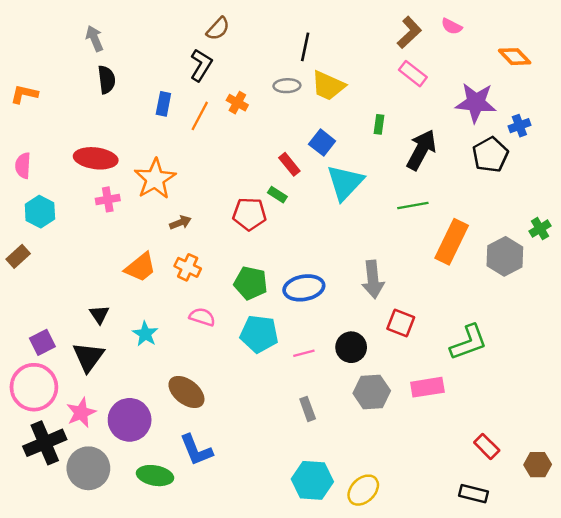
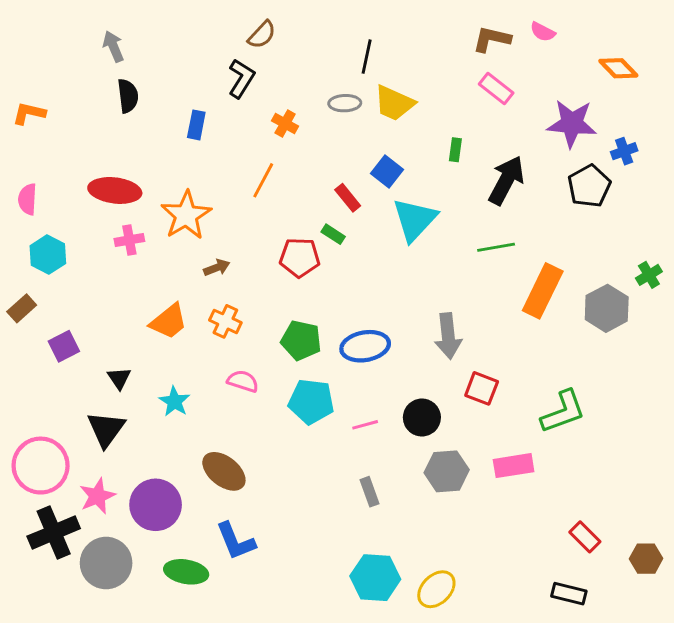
brown L-shape: (409, 32) -> (492, 39), turned -124
orange line: (200, 116) -> (263, 180), moved
purple square: (42, 342) -> (64, 346), moved

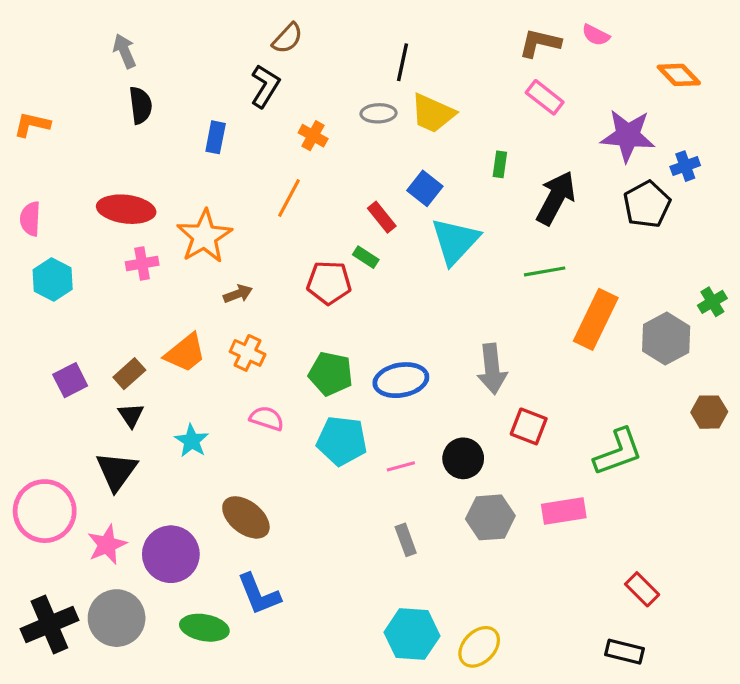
brown rectangle: (22, 308) -> (129, 374), moved
black cross: (54, 532) -> (49, 624), moved
brown hexagon: (646, 559) -> (709, 412), moved

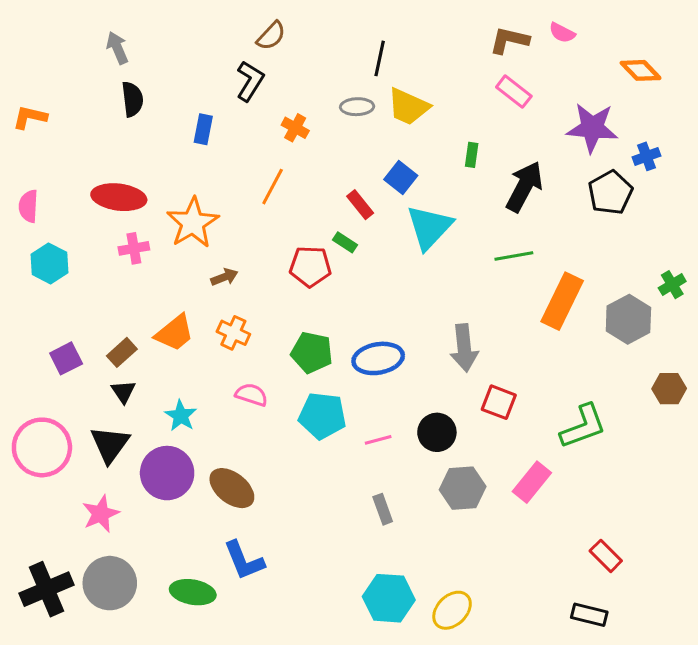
pink circle: (45, 511) -> (42, 447), moved
pink rectangle: (564, 511) -> (532, 482), turned -42
purple circle: (171, 554) -> (167, 473), moved

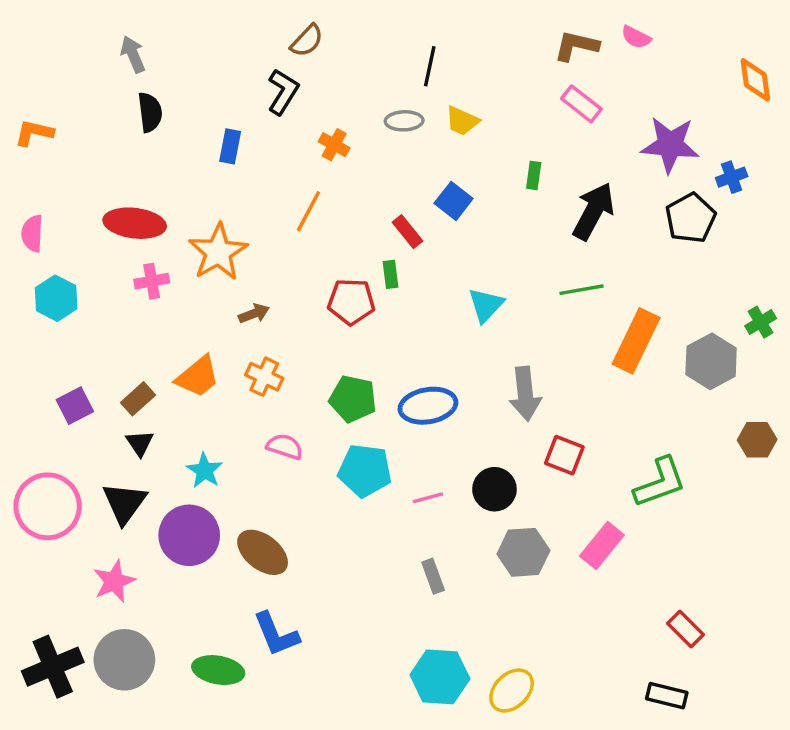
orange diamond: (640, 70) -> (755, 80), moved, turned 36
yellow trapezoid: (408, 107) -> (462, 121), size x0.7
cyan triangle: (429, 227) -> (486, 305), moved, size x0.7
green rectangle: (345, 242) -> (390, 274), turned 50

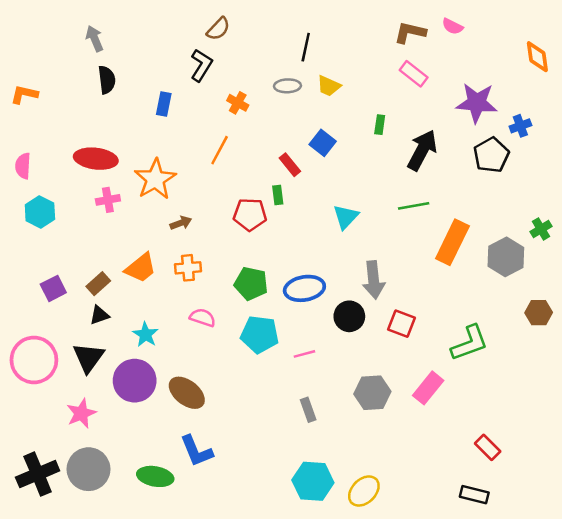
orange cross: (264, 377) -> (188, 268), turned -30
black triangle: (140, 443) -> (99, 315), turned 45
black circle: (494, 489) -> (349, 316), moved

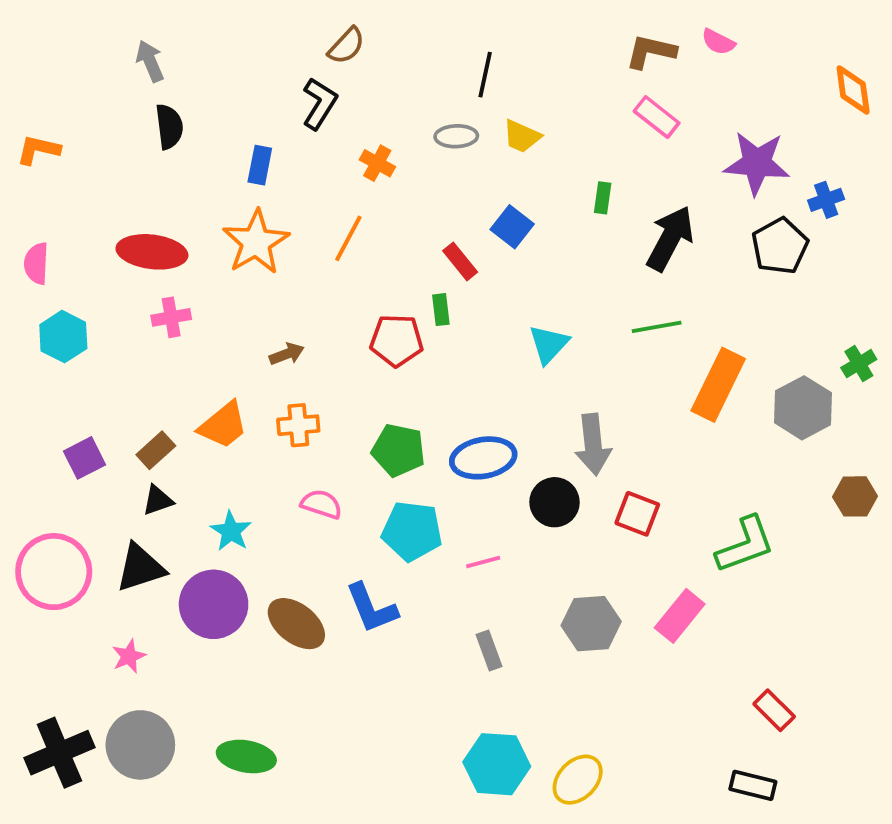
orange star: (155, 179) -> (256, 242), moved
black triangle: (89, 358) -> (140, 568), turned 36
pink star: (81, 413) -> (129, 656), size x0.7
blue L-shape: (196, 451) -> (372, 608), moved

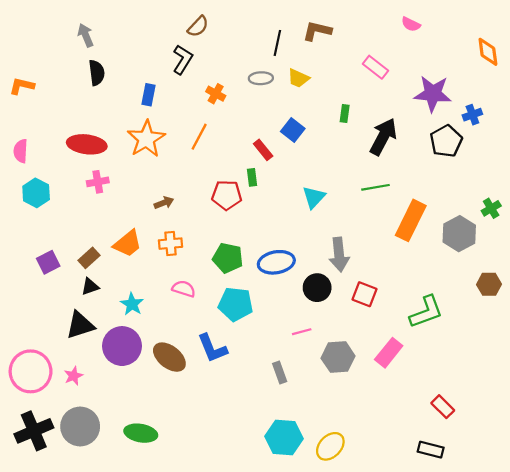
brown L-shape: (651, 51) -> (317, 31), moved
pink line: (483, 562) -> (302, 332), moved
pink circle: (54, 572) -> (31, 371), moved

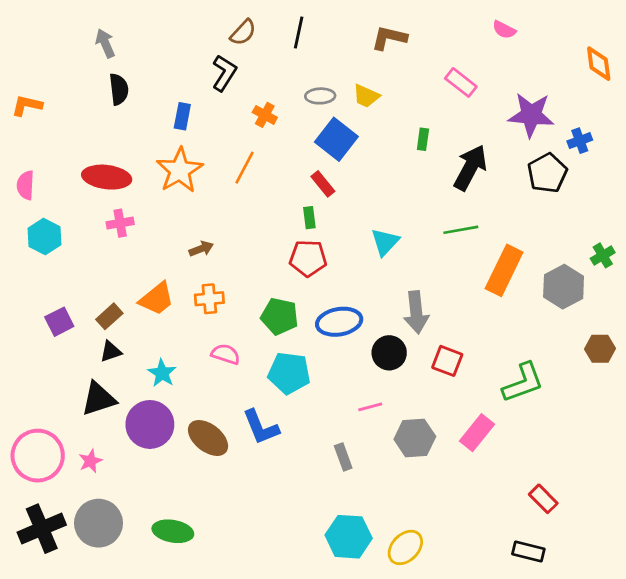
black line: (277, 43) -> (299, 32), moved
blue square: (293, 130) -> (336, 139), moved, size x1.4
red pentagon: (227, 195) -> (308, 258), moved

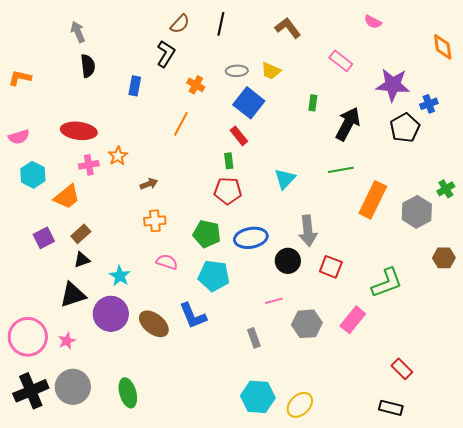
brown L-shape: (389, 38) -> (288, 28), turned 40
orange star: (180, 170) -> (118, 156), moved, size x0.6
pink semicircle: (26, 185) -> (19, 137), turned -110
orange trapezoid: (157, 299) -> (67, 197), moved
green ellipse: (173, 531) -> (128, 393), turned 64

